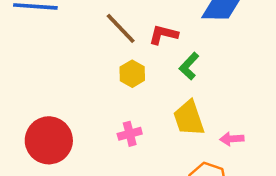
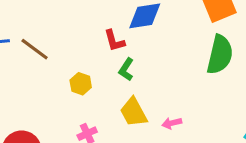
brown line: (121, 28) -> (35, 49), moved
red L-shape: (163, 35) -> (114, 41), moved, turned -110

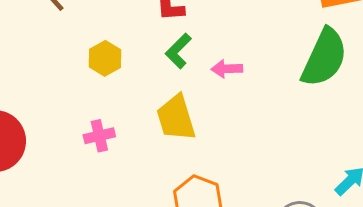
pink arrow: (172, 123) -> (227, 69), moved

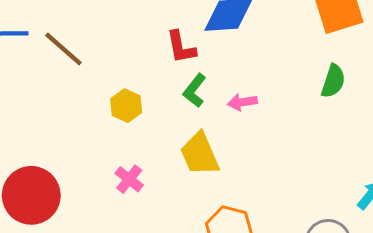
green semicircle: (324, 58) -> (333, 81), size x0.6
pink cross: (99, 136) -> (129, 179), turned -32

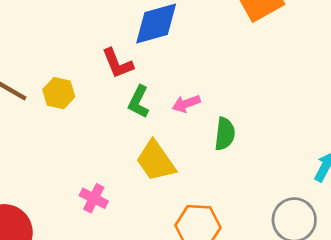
green semicircle: (333, 81) -> (225, 134), moved
yellow hexagon: (126, 106) -> (59, 93), moved

